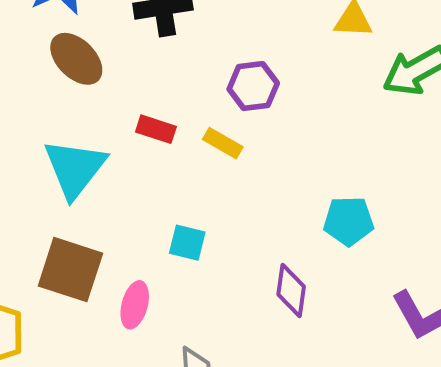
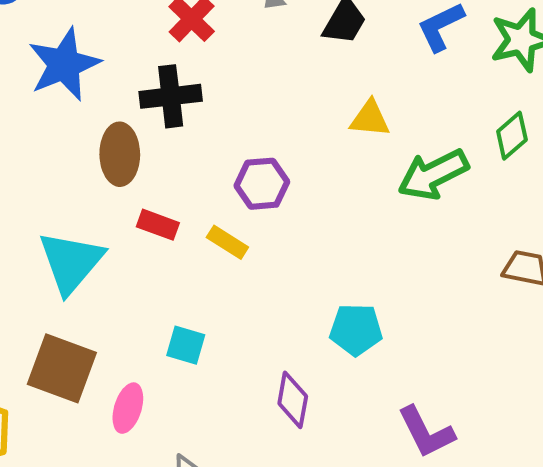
brown ellipse: (76, 59) -> (120, 154), moved, turned 42

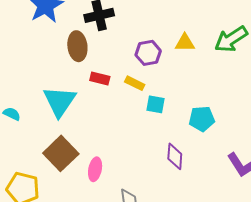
yellow triangle: (370, 119) -> (185, 43), moved
cyan square: (186, 345) -> (156, 104), moved
brown square: (62, 368) -> (61, 153), turned 32

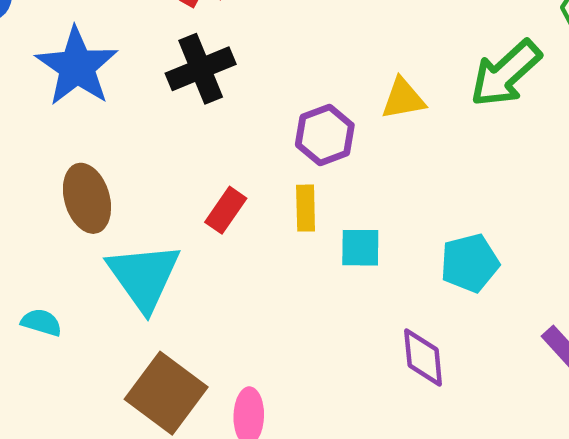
brown ellipse: (77, 46) -> (87, 198), moved
red rectangle: (100, 78) -> (226, 210), turned -60
yellow rectangle: (135, 83) -> (306, 208), turned 72

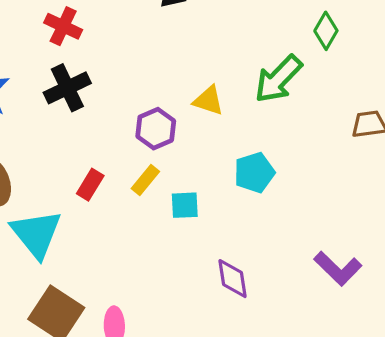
yellow triangle: (403, 99) -> (208, 100), turned 32
yellow rectangle: (306, 208) -> (145, 180), turned 44
cyan pentagon: (470, 263) -> (254, 173), moved

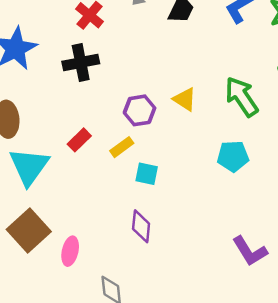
green arrow: (278, 79) -> (242, 97), turned 87
cyan pentagon: (254, 173) -> (233, 156), moved
purple diamond: (232, 279) -> (141, 226), moved

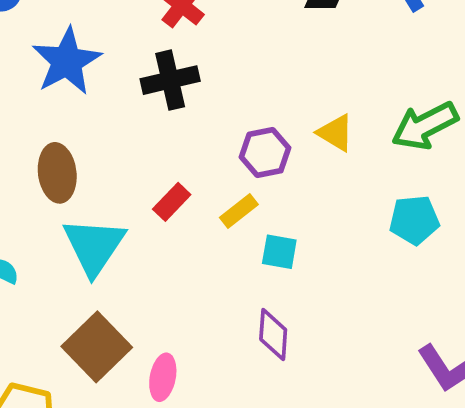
green arrow: (242, 97) -> (425, 126), turned -81

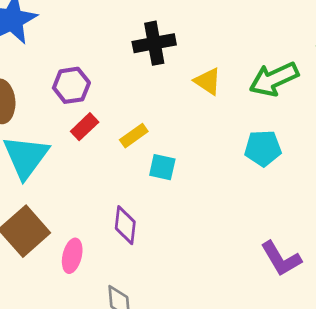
black cross: (170, 80) -> (154, 43), moved
purple hexagon: (265, 152) -> (71, 85), moved
purple diamond: (273, 335) -> (125, 225), moved

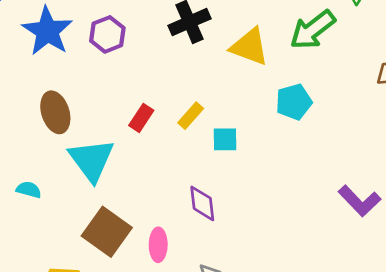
yellow triangle: (208, 81) -> (250, 47), size x1.4
purple hexagon: (71, 85) -> (107, 34), moved
cyan pentagon: (263, 148) -> (294, 102), moved

